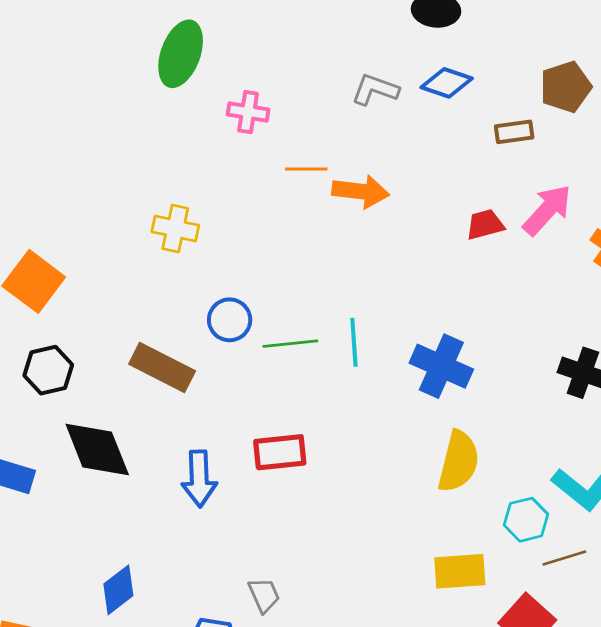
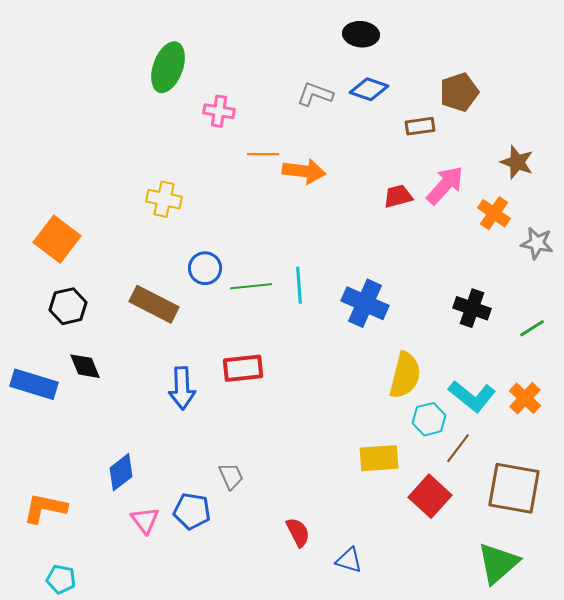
black diamond: (97, 450) -> (85, 366), moved, size x0.6
yellow semicircle: (459, 461) -> (405, 375), moved
brown line: (564, 558) -> (458, 448), turned -36

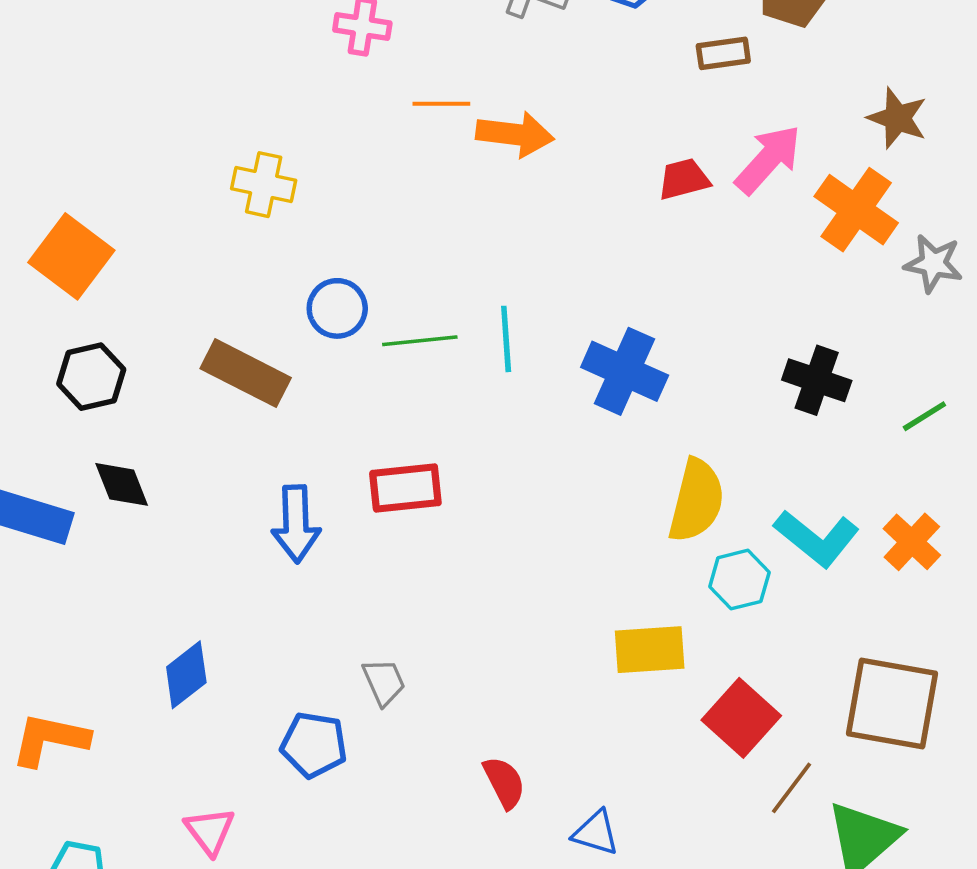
orange cross: (494, 213) -> (856, 210), size x1.4
brown line: (458, 448) -> (792, 788), moved
pink triangle: (145, 520) -> (210, 831), moved

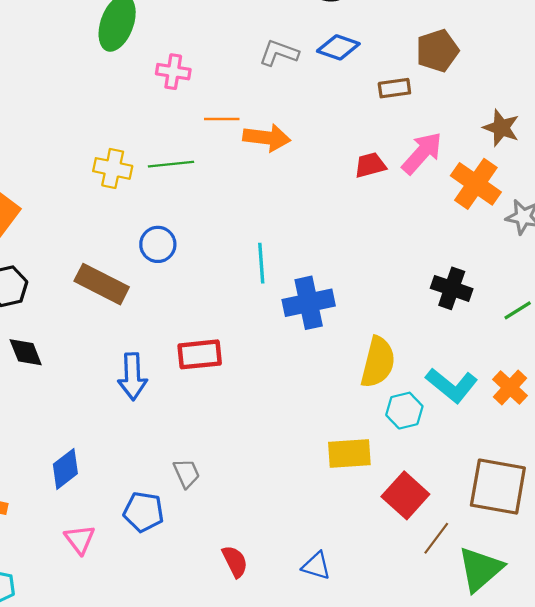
green line: (420, 341) -> (171, 164), moved
blue cross: (625, 371) -> (309, 303), moved, turned -36
red semicircle: (504, 782) -> (235, 561), moved
pink triangle: (210, 831) -> (80, 539), moved

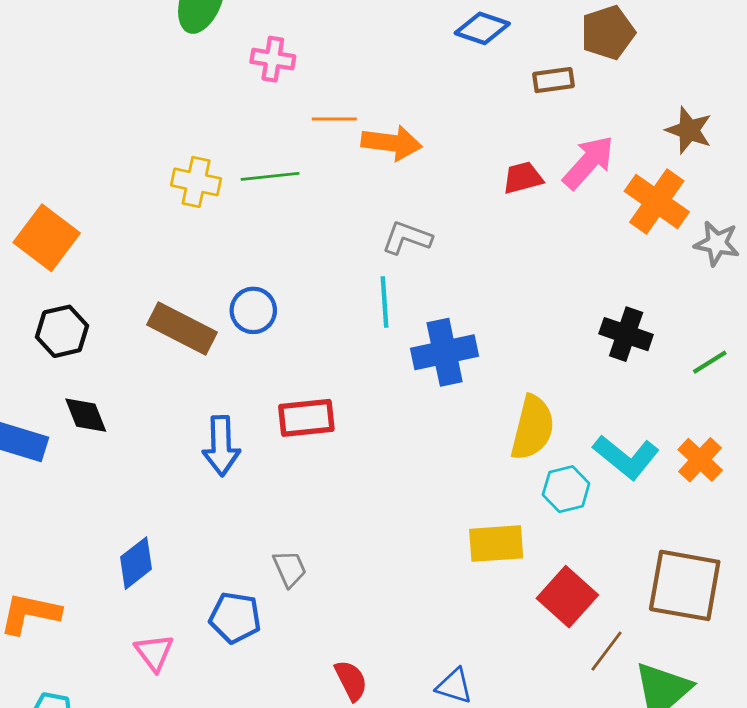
gray L-shape: (279, 53) -> (407, 238), moved
blue circle: (158, 244) -> (253, 310), moved

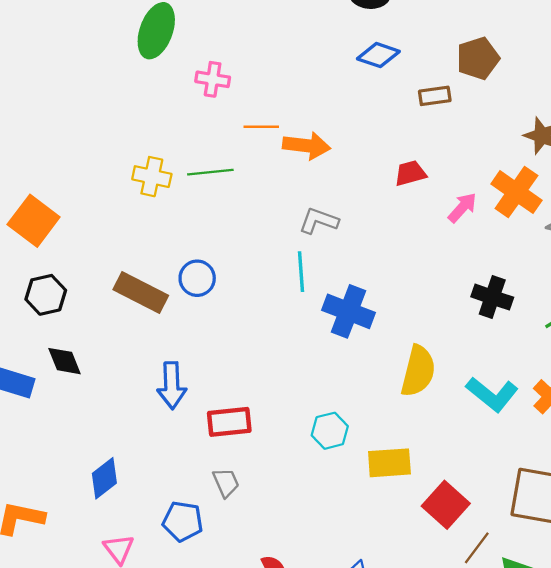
pink arrow: (588, 162) -> (462, 208), moved, size x0.7
blue cross: (445, 352) -> (349, 311), turned 33
red rectangle: (306, 418) -> (229, 422), moved
cyan hexagon: (566, 489) -> (330, 431), moved

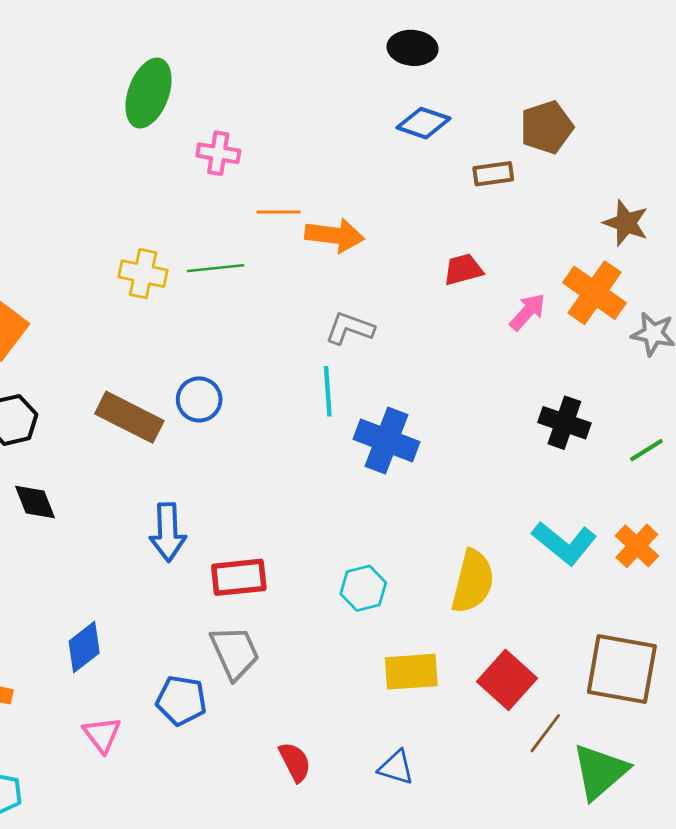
yellow semicircle: (418, 371) -> (473, 581), moved
yellow rectangle: (389, 463) -> (411, 672), moved
gray trapezoid: (226, 483) -> (235, 653), size x1.5

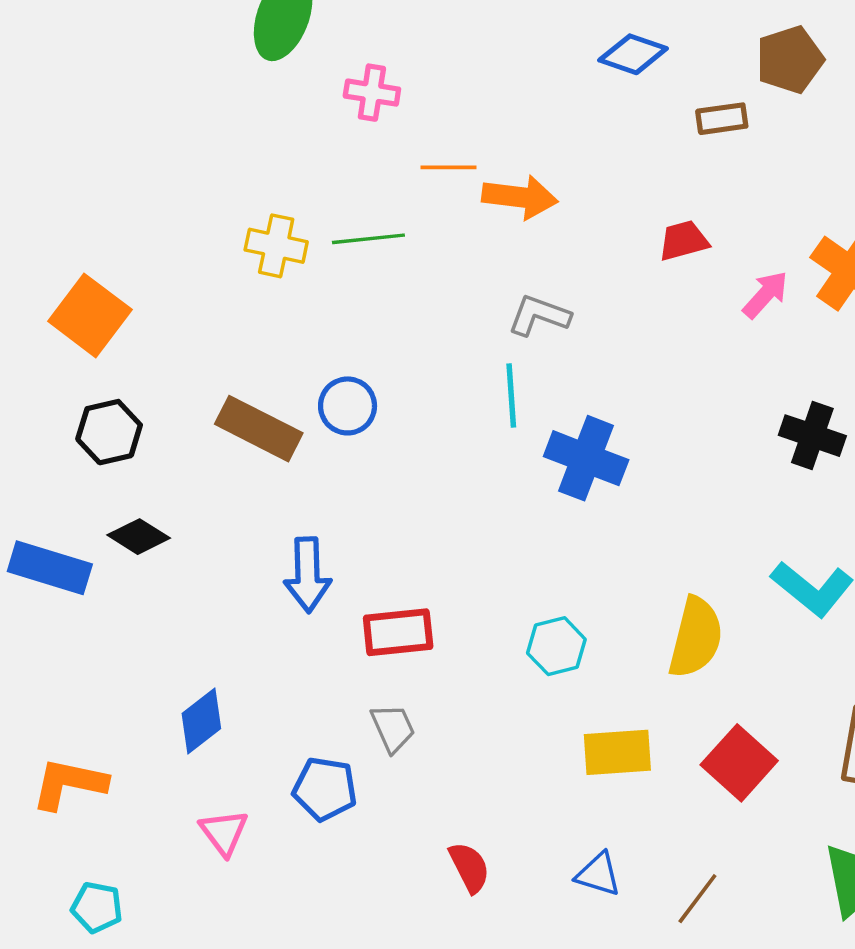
black diamond: (35, 502) -> (139, 537), turned -36
gray trapezoid: (235, 653) -> (393, 728), size x0.7
brown line: (545, 733) -> (697, 899), moved

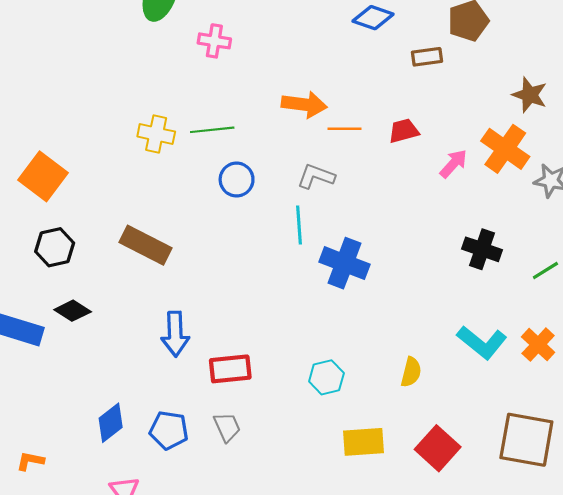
orange line: (449, 167) -> (344, 129), moved
blue circle: (348, 406) -> (237, 180), moved
yellow semicircle: (696, 637) -> (411, 372), size x0.6
orange L-shape: (69, 784) -> (30, 461), size x0.6
blue pentagon: (325, 789) -> (169, 430), moved

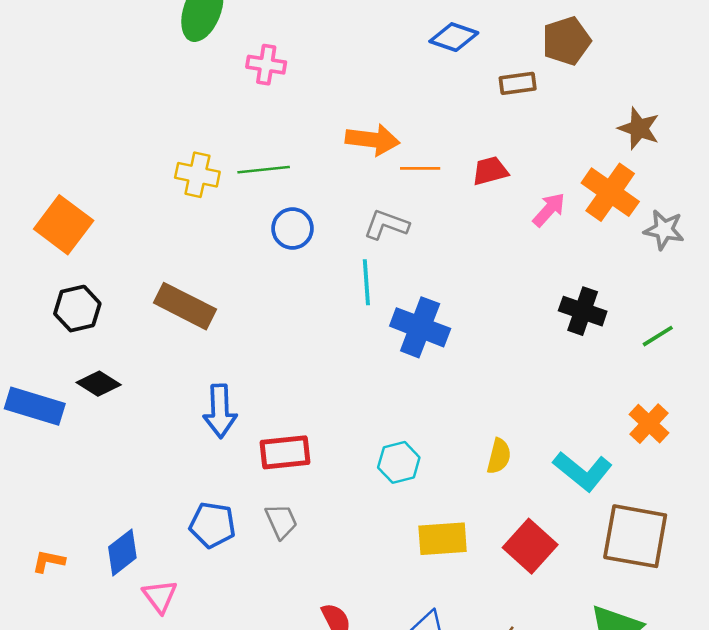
cyan L-shape: (482, 342) -> (583, 471), moved
blue diamond: (111, 423) -> (122, 552), moved

